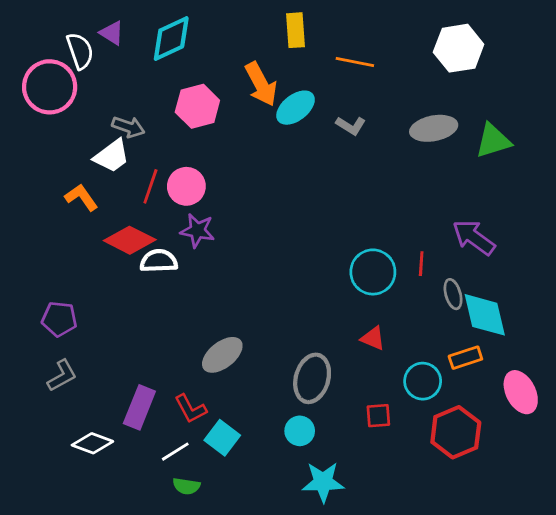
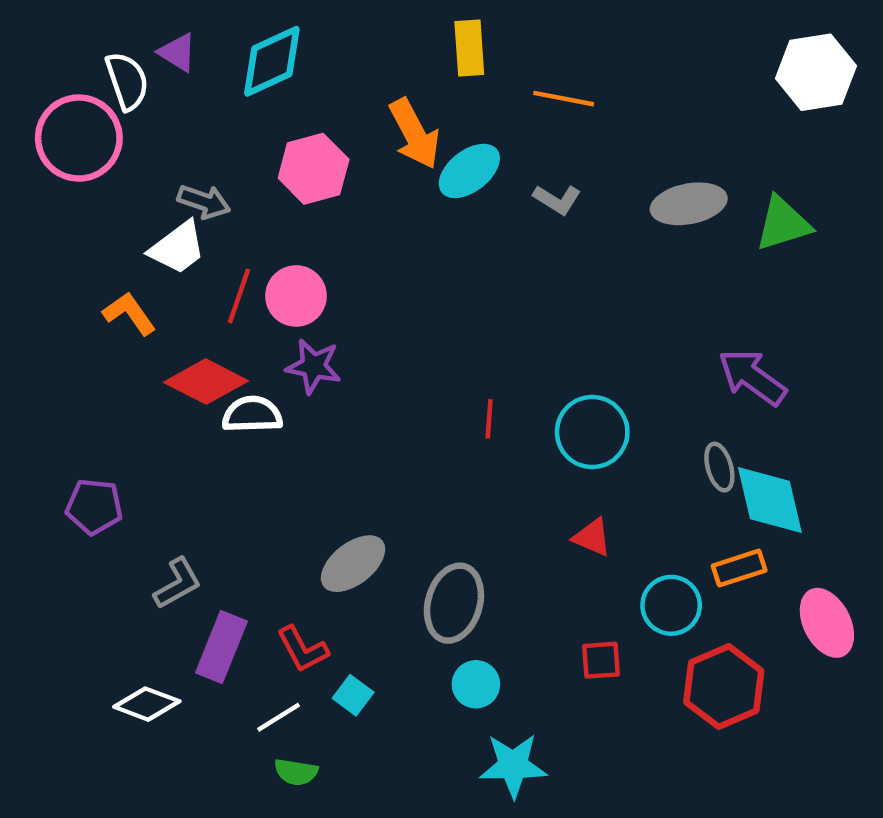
white hexagon: (459, 48) -> (816, 72), moved
red line: (421, 264) -> (489, 419), moved
gray L-shape: (62, 376) -> (178, 583), moved
gray ellipse: (312, 378) -> (454, 603), moved
cyan square: (222, 438) -> (353, 695), size x0.7

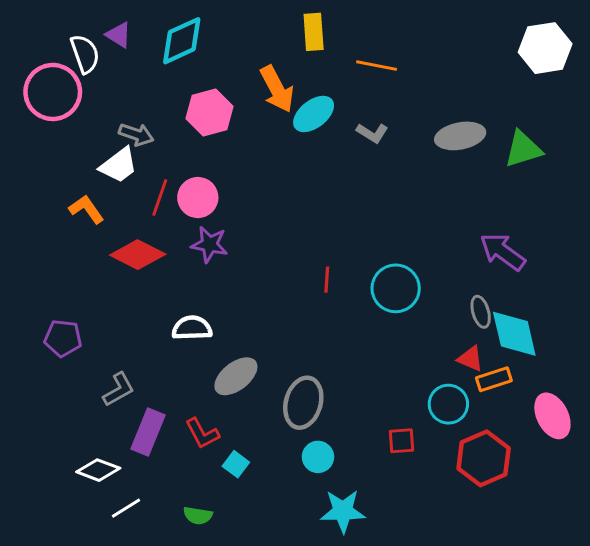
white semicircle: (252, 414) -> (192, 328), moved
red triangle: (592, 537) -> (470, 359), moved
white line: (278, 717) -> (126, 508), moved

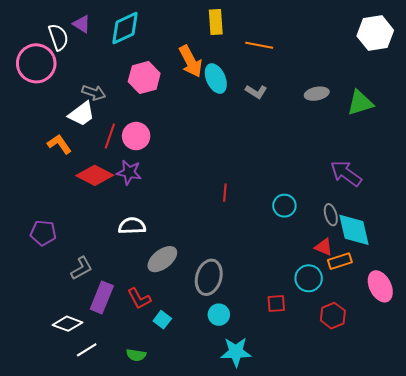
cyan ellipse: (314, 114) -> (216, 79), turned -76
gray ellipse: (460, 136) -> (317, 94), size x0.7
purple star: (210, 244) -> (129, 172), moved
cyan circle: (396, 288) -> (284, 206), moved, size x0.7
red hexagon: (484, 458) -> (333, 316), size x0.7

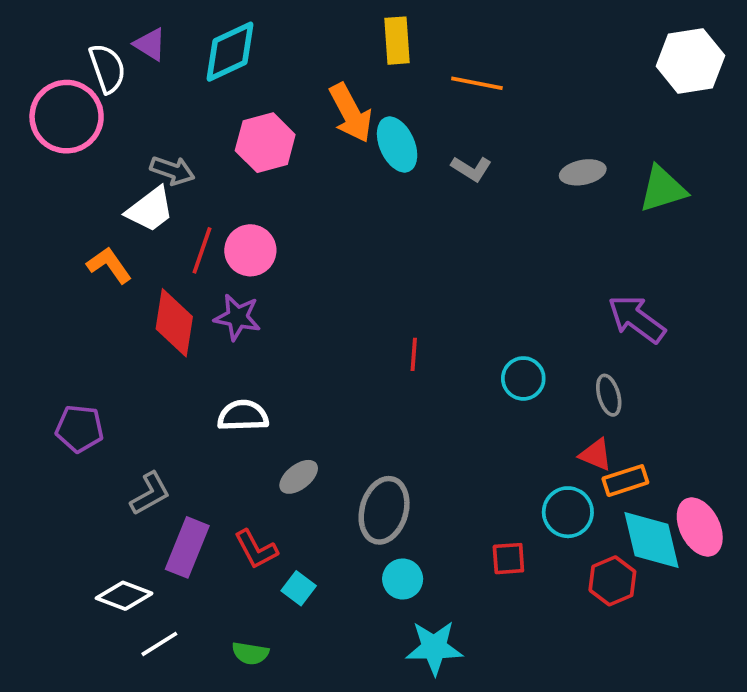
red diamond: (95, 175) -> (174, 323), turned 72
cyan diamond: (354, 230) -> (651, 540), moved
gray ellipse: (162, 259) -> (299, 477), size x0.7

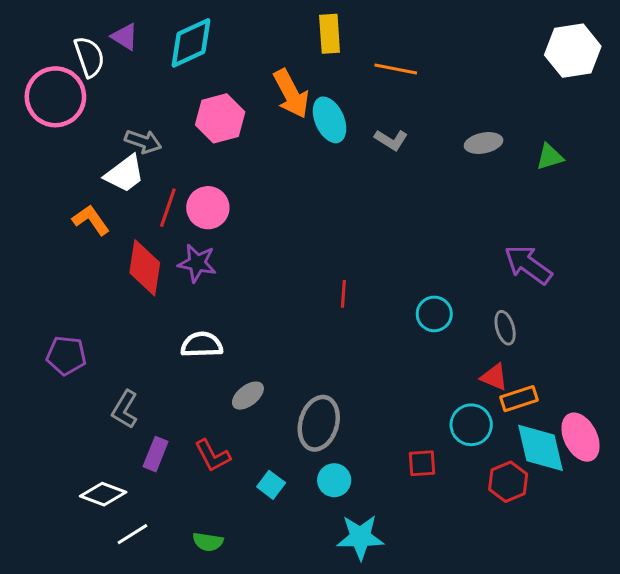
green triangle: (663, 189) -> (550, 157), size x0.7
gray L-shape: (150, 494) -> (125, 409), turned 150
purple rectangle: (187, 547) -> (156, 454), size x0.7
cyan square: (299, 588) -> (271, 485), moved

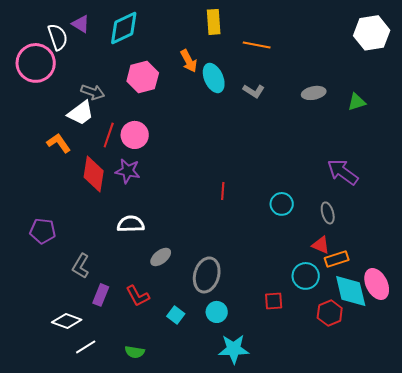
orange arrow: (291, 94) -> (189, 61), size x0.7

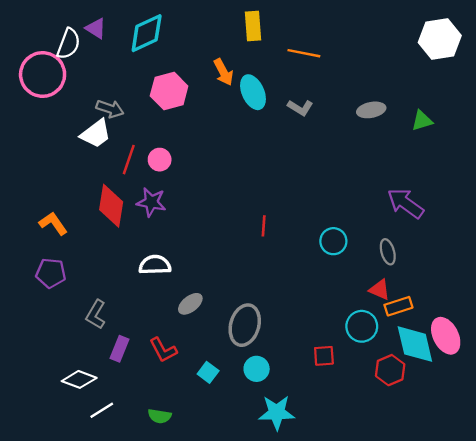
white semicircle: (58, 37) -> (69, 44), turned 40
pink circle: (135, 135) -> (160, 160), size x0.7
orange L-shape: (59, 143) -> (53, 223), moved

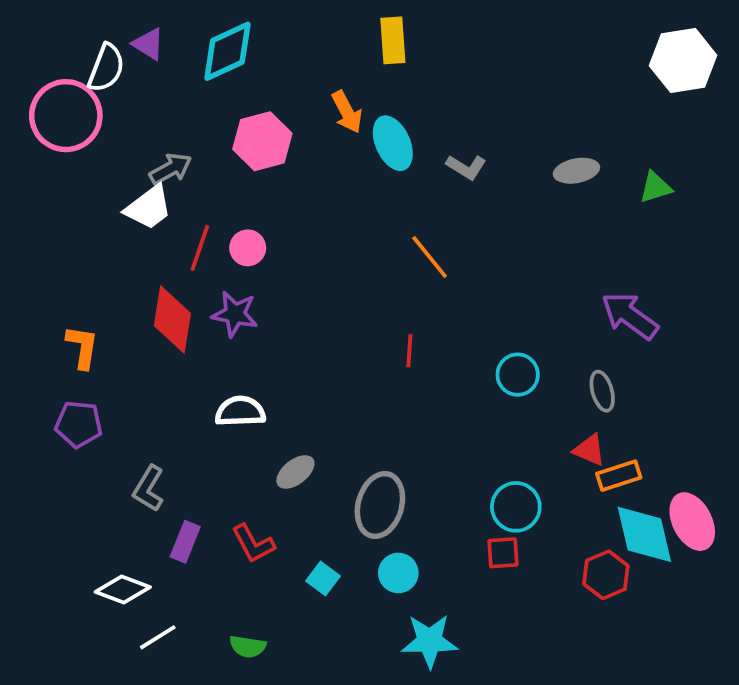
orange line: (304, 53) -> (430, 257), moved, turned 40
gray arrow: (110, 109) -> (171, 169), turned -48
orange L-shape: (53, 223) -> (82, 347), turned 44
cyan circle: (362, 326) -> (516, 507), moved

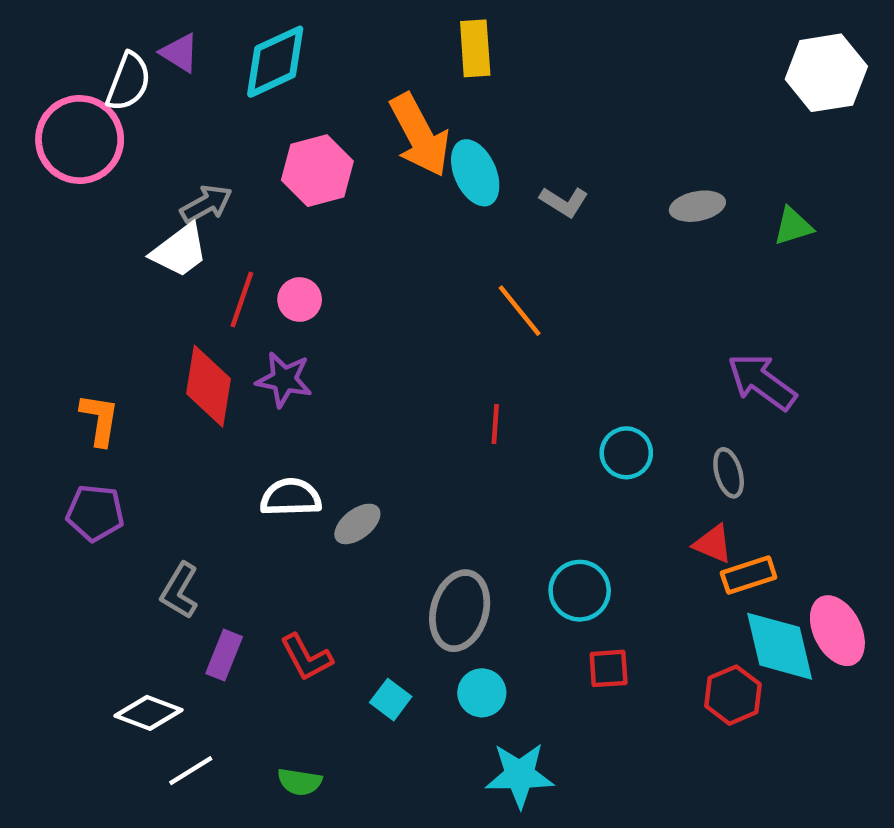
orange arrow: (347, 112) -> (420, 135), size x1.6
gray ellipse: (295, 472) -> (357, 524), moved
cyan circle: (516, 507) -> (580, 591), moved

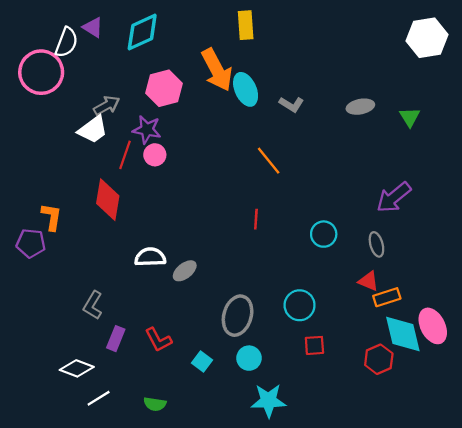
green triangle: (793, 226) -> (410, 117), turned -45
purple star: (284, 380) -> (147, 130), moved
purple arrow: (762, 382) -> (394, 197), turned -75
purple pentagon: (95, 513) -> (31, 243), moved

